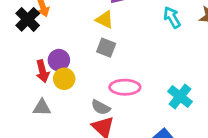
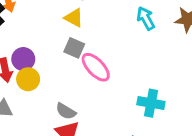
pink ellipse: (125, 87) -> (96, 67), moved, turned 44
cyan cross: (180, 97) -> (151, 103), turned -30

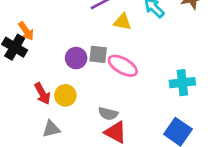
yellow triangle: (74, 18) -> (122, 22), moved
purple circle: (23, 59) -> (76, 58), moved

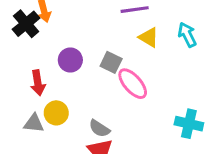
purple circle: (76, 58) -> (70, 60), moved
yellow circle: (65, 95) -> (56, 113), moved

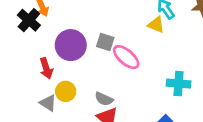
yellow triangle: (149, 37) -> (156, 25), moved
purple circle: (70, 60) -> (71, 45), size x1.5
gray triangle: (34, 123) -> (48, 103), turned 36

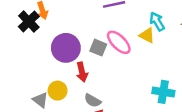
pink ellipse: (126, 57) -> (119, 42), moved
red arrow: (46, 68) -> (82, 72), moved

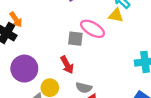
purple circle: (66, 48) -> (24, 69), moved

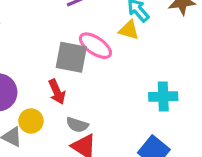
gray square: (75, 39) -> (71, 57), size x1.5

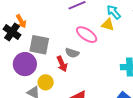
gray square: (71, 57) -> (39, 45), moved
gray semicircle: (77, 125) -> (72, 53), moved

